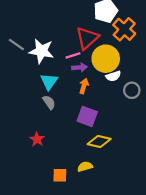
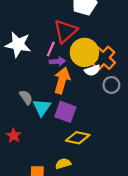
orange cross: (124, 29) -> (104, 58), moved
pink line: (73, 55) -> (51, 49), turned -48
cyan triangle: (49, 82) -> (42, 107), moved
orange arrow: (84, 86) -> (62, 80), size x1.6

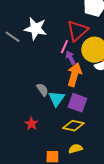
white star: (18, 45) -> (35, 29), moved
purple arrow: (57, 61) -> (70, 58), turned -112
yellow diamond: (78, 138) -> (73, 126), moved

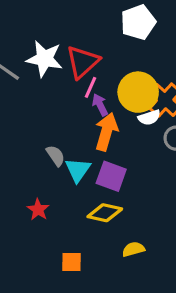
red triangle: (77, 31) -> (83, 62), moved
yellow semicircle: (75, 149) -> (133, 249), moved

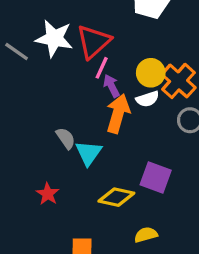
yellow circle: (138, 92) -> (151, 73), size x0.7
white semicircle: (149, 117) -> (147, 99), moved
purple square: (111, 176) -> (156, 177), moved

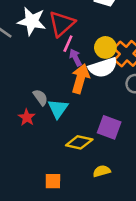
white semicircle: (147, 99) -> (103, 67), size x1.6
red star: (48, 194) -> (27, 117), moved

